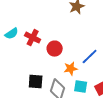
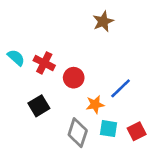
cyan semicircle: (12, 34) -> (16, 58), turned -104
black square: (36, 82) -> (39, 106), moved, turned -35

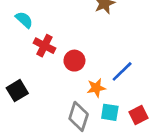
cyan semicircle: (16, 58) -> (24, 20), moved
black square: (39, 106) -> (17, 91), moved

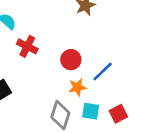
red circle: (74, 61) -> (71, 60), moved

